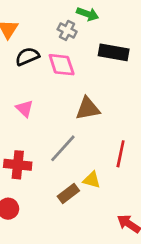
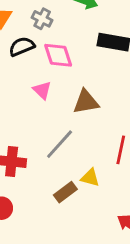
gray cross: (67, 30) -> (42, 19), moved
pink triangle: (25, 109) -> (42, 90), moved

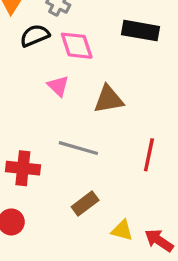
gray line: (60, 144) -> (78, 148), turned 64
yellow triangle: (90, 178) -> (122, 230), moved

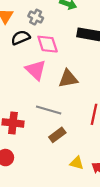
pink triangle: (58, 86) -> (36, 70), size x1.5
brown rectangle: (85, 203) -> (57, 135), moved

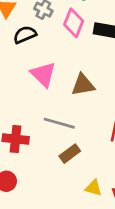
pink diamond: (48, 44) -> (74, 23), moved, turned 40

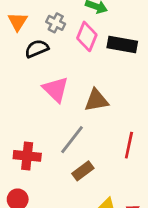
gray line: (59, 123) -> (72, 140), turned -68

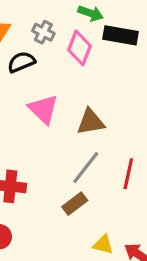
black rectangle: (122, 45) -> (120, 35), moved
gray line: (72, 140) -> (86, 167), moved

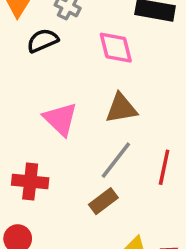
pink diamond: (80, 48) -> (116, 48), moved, turned -36
pink triangle: (43, 109) -> (61, 119), moved

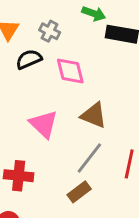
pink diamond: (116, 48) -> (70, 71), moved
brown triangle: (121, 108) -> (94, 115), turned 32

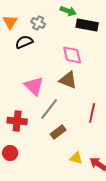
pink diamond: (70, 71) -> (72, 55), moved
gray line: (89, 158) -> (49, 109), moved

